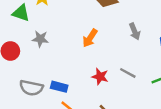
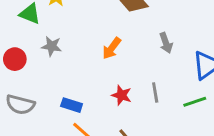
gray line: (128, 73) -> (155, 93), turned 49
gray semicircle: (31, 88) -> (20, 105), moved

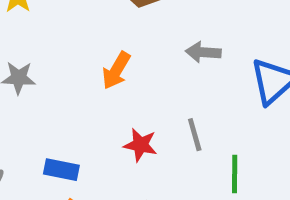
gray arrow: (166, 43) -> (203, 52), turned 120
green line: (195, 102) -> (235, 174), moved, turned -65

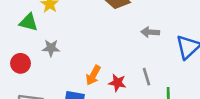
orange arrow: (116, 70) -> (93, 75), moved

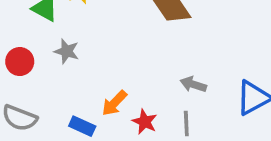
gray arrow: (150, 32) -> (193, 84), moved

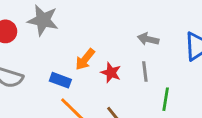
gray star: (67, 51) -> (43, 20), size x1.5

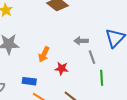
orange arrow: (85, 59) -> (44, 54), moved
gray line: (145, 71) -> (92, 57), moved

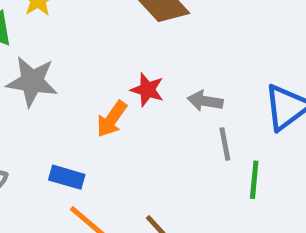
red star: (62, 69) -> (147, 90), moved
green line: (102, 78) -> (254, 180), moved

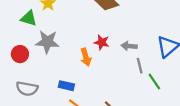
orange arrow: (112, 119) -> (86, 57), turned -48
green line: (254, 180) -> (154, 82), turned -36

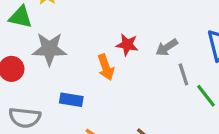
gray arrow: (129, 46) -> (167, 47), turned -35
blue rectangle: (66, 86) -> (71, 100), moved

